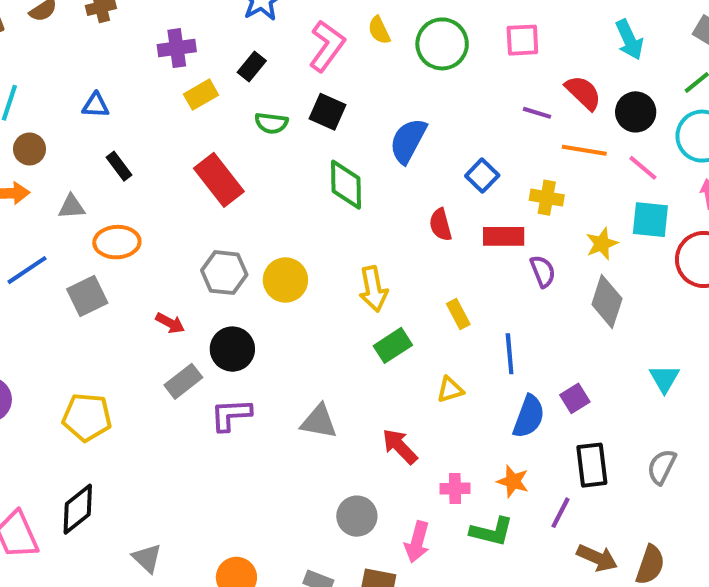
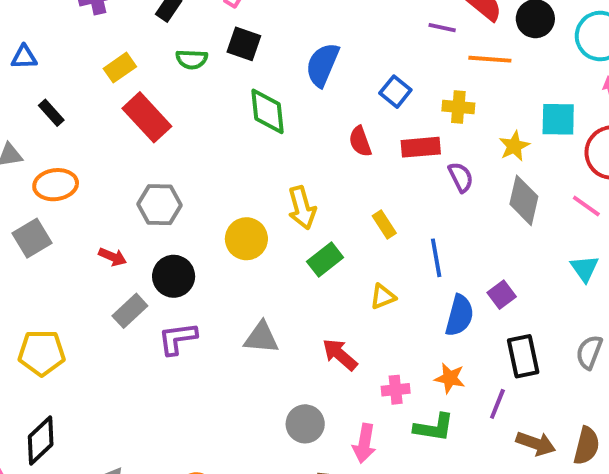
yellow rectangle: (201, 95) -> (120, 68), moved
pink line: (643, 168) -> (586, 206), moved
yellow circle: (285, 280) -> (246, 239), moved

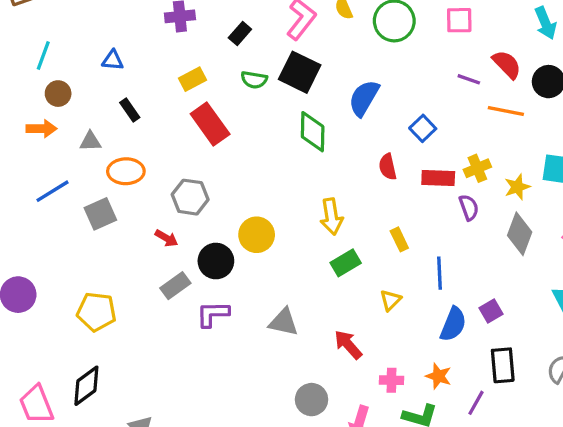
black square: (244, 44) -> (300, 72), size x1.4
yellow cross: (458, 107) -> (477, 168), moved, turned -35
gray hexagon: (160, 205) -> (190, 197), moved
yellow circle: (246, 239) -> (257, 235), moved
yellow triangle: (383, 297) -> (390, 300), turned -30

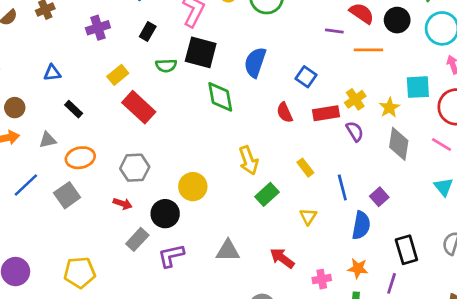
purple square: (491, 311) -> (379, 197), moved

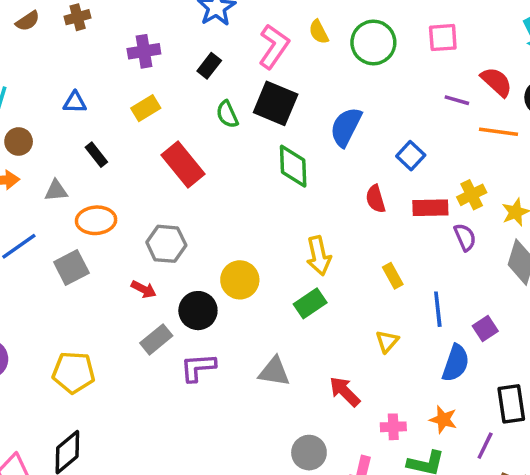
green semicircle: (166, 66) -> (227, 114), turned 60
yellow rectangle: (118, 75) -> (146, 108), moved
green rectangle: (267, 194) -> (310, 303), moved

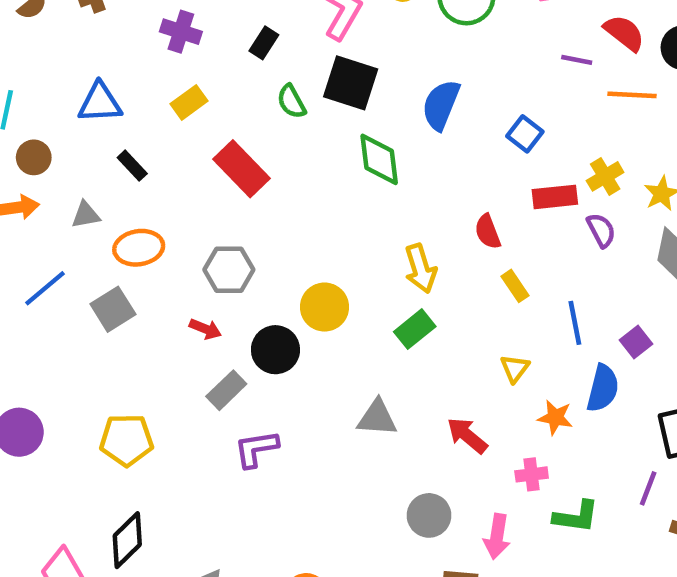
purple cross: (144, 51) -> (181, 32), turned 32
blue triangle: (75, 102) -> (100, 103), size x1.5
red semicircle: (376, 199) -> (488, 232), moved
purple L-shape: (198, 367) -> (256, 449), moved
orange star: (443, 419) -> (555, 417), moved

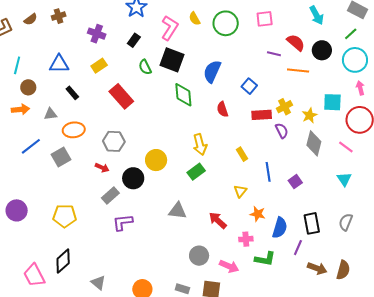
red semicircle: (488, 232) -> (223, 109), moved
blue semicircle: (603, 388) -> (280, 228), moved
pink arrow: (497, 536) -> (229, 266), turned -78

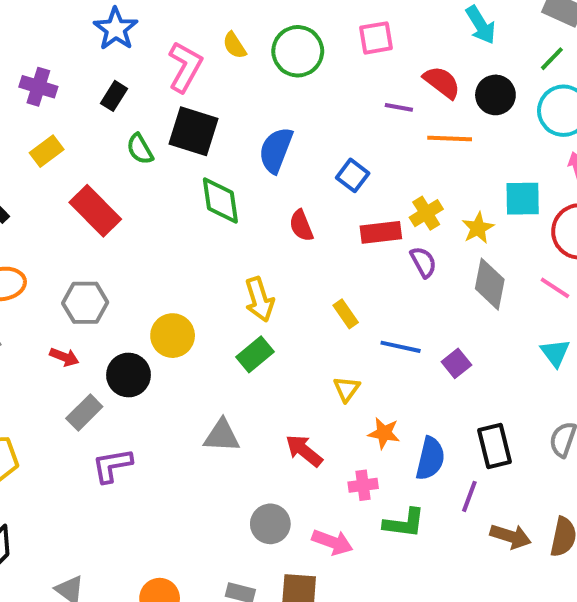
blue line: (268, 172) -> (401, 347), turned -66

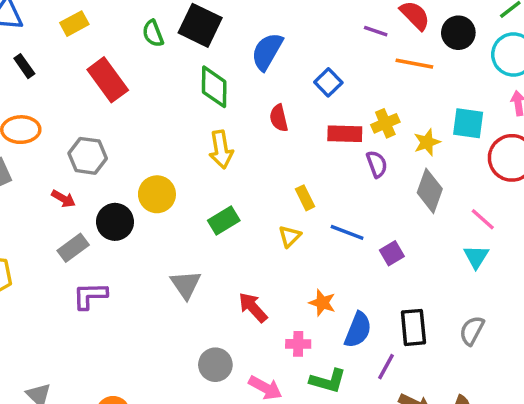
pink line: (555, 288) -> (483, 219), moved
yellow arrow: (259, 299) -> (221, 149), moved
yellow triangle: (347, 389) -> (290, 236), moved
gray triangle: (222, 436) -> (186, 285), turned 44

